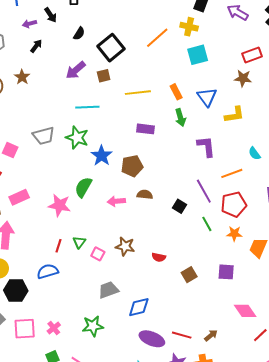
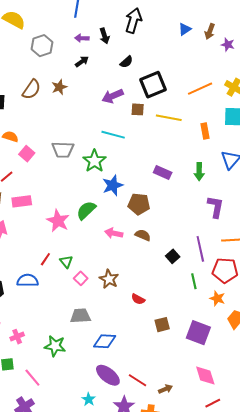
orange rectangle: (176, 92) -> (205, 131), moved
yellow line: (138, 93) -> (169, 118), moved
green triangle: (79, 242) -> (66, 262), turned -32
purple square: (226, 272) -> (198, 333), size x1.4

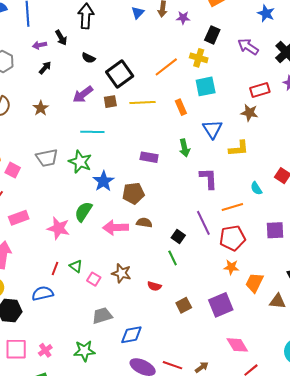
black semicircle: (126, 62) -> (88, 58), turned 80
brown star: (59, 87) -> (41, 108), moved
pink arrow: (114, 233) -> (116, 228), size x1.4
green line: (194, 281) -> (173, 258), moved
purple square: (198, 333) -> (221, 305), turned -30

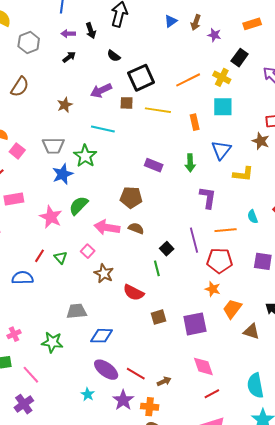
brown star: (41, 108) -> (65, 105), moved
blue star: (103, 181) -> (63, 174), moved
pink square: (94, 279) -> (88, 251), moved
red semicircle: (154, 286) -> (134, 293), size x1.5

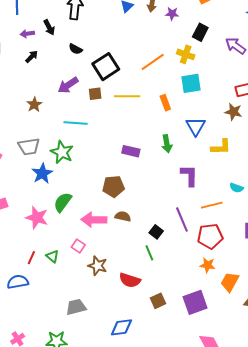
cyan semicircle: (253, 217) -> (236, 188), turned -40
blue diamond: (102, 336) -> (121, 327), moved

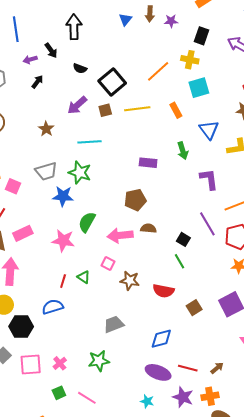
blue star: (42, 173) -> (63, 196), turned -30

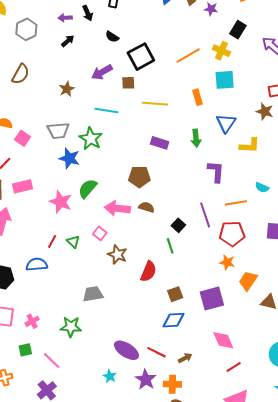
yellow line: (137, 109) -> (155, 104), moved
red semicircle: (163, 291) -> (148, 271), turned -90
blue diamond: (161, 339) -> (173, 320), moved

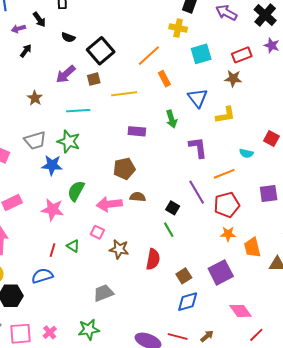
orange line: (188, 56) -> (149, 56), moved
cyan square: (225, 80) -> (201, 54), moved
orange trapezoid: (248, 281) -> (252, 247), turned -35

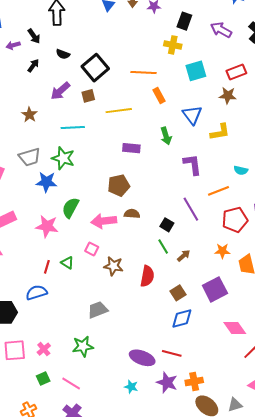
black arrow: (26, 51) -> (33, 66), moved
orange line: (149, 56) -> (143, 73), turned 45
red pentagon: (227, 205) -> (235, 220), moved
brown arrow: (207, 336) -> (184, 256), moved

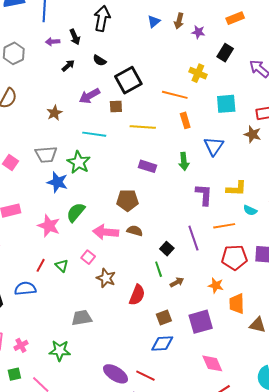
yellow cross: (173, 45) -> (198, 73), moved
yellow L-shape: (220, 132) -> (236, 189), moved

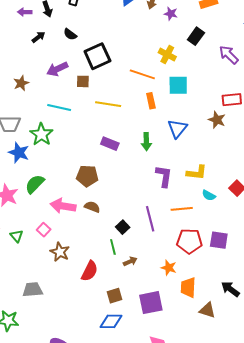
cyan square: (226, 104) -> (178, 85), moved

